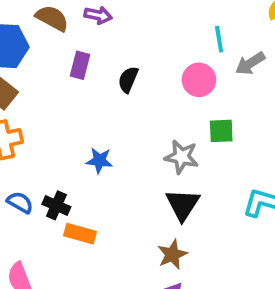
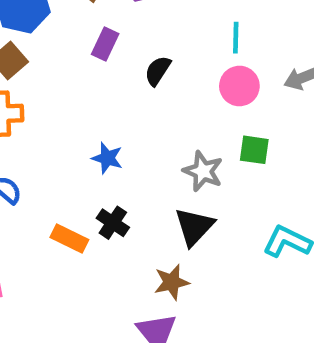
cyan line: (219, 39) -> (236, 38), moved
black cross: (56, 205) -> (113, 223), moved

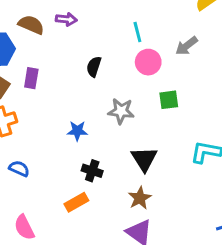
purple rectangle: (105, 44) -> (31, 78), moved
gray star: (203, 171) -> (121, 111), moved
orange rectangle: (69, 239) -> (76, 202), moved, turned -40

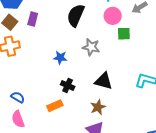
black semicircle: (94, 67) -> (76, 15), size x1.6
green square: (169, 100) -> (124, 34), moved
black triangle: (144, 159) -> (104, 81), turned -48
blue semicircle: (19, 169) -> (18, 97), moved

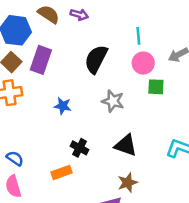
purple rectangle: (33, 19) -> (41, 60), size x1.5
blue star: (60, 58) -> (63, 106), moved
brown star: (98, 107) -> (128, 183), moved

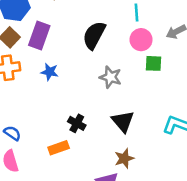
blue star: (63, 106) -> (50, 72), moved
black triangle: (126, 145) -> (123, 121), turned 30

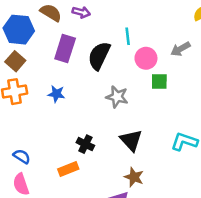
cyan line: (136, 13) -> (128, 36), moved
purple rectangle: (39, 35) -> (65, 49), moved
brown star: (124, 158) -> (134, 177), turned -30

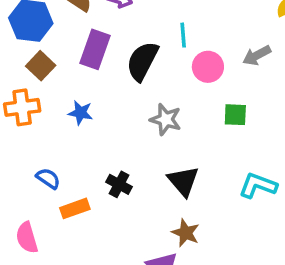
brown square: (15, 61) -> (41, 66), moved
green square: (159, 81) -> (235, 115), moved
blue semicircle: (22, 156) -> (48, 178), moved
orange rectangle: (68, 169) -> (75, 208), moved

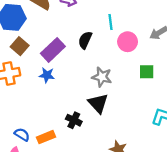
purple rectangle: (95, 49) -> (53, 50), moved, turned 30
black semicircle: (142, 61) -> (85, 40), size x0.7
blue semicircle: (48, 178) -> (22, 134), moved
black triangle: (183, 181) -> (98, 103), moved

